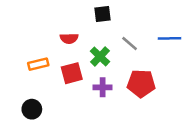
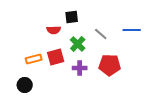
black square: (103, 14) -> (72, 17), moved
orange rectangle: (38, 64) -> (34, 59), moved

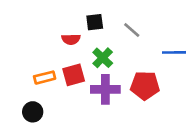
blue line: (132, 30) -> (174, 52), moved
gray line: (101, 34) -> (132, 30), moved
purple cross: (80, 68) -> (105, 89), size x1.5

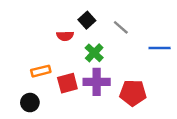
black square: (95, 22) -> (87, 20), turned -35
red square: (74, 75) -> (67, 83), moved
red pentagon: (145, 85) -> (133, 93), moved

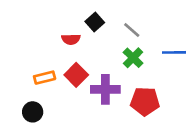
green cross: (94, 53) -> (133, 58), moved
red square: (67, 83) -> (76, 75), moved, turned -30

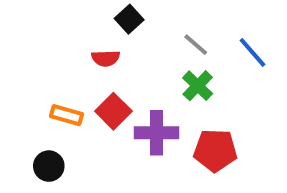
black square: (95, 22) -> (129, 19), moved
blue line: (174, 52) -> (253, 52), moved, turned 50
orange rectangle: (45, 78) -> (66, 115), turned 30

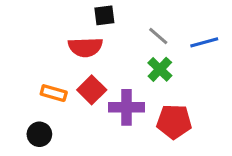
black square: (129, 19) -> (104, 15), turned 35
blue line: (253, 52) -> (204, 42), turned -64
red semicircle: (106, 58) -> (85, 47), size x1.5

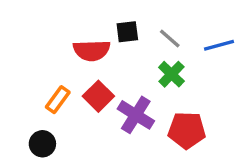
black square: (104, 15) -> (127, 32), moved
orange rectangle: (54, 93) -> (58, 100), turned -70
purple cross: (127, 107) -> (136, 115), turned 32

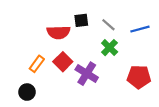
red pentagon: (187, 130) -> (139, 77), moved

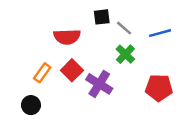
black square: (81, 20) -> (102, 17), moved

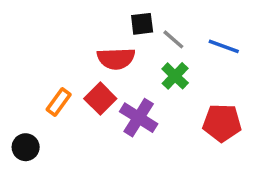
blue line: (160, 33) -> (224, 46), turned 35
red semicircle: (67, 37) -> (116, 59), moved
black circle: (31, 105) -> (26, 147), moved

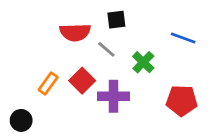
gray line: (173, 39) -> (106, 49), moved
red semicircle: (116, 59) -> (75, 32), moved
purple cross: (139, 118) -> (113, 96), turned -32

